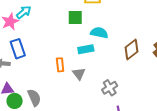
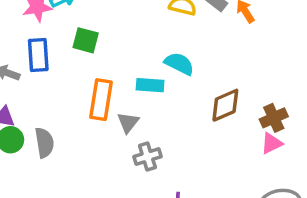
green square: (75, 18) -> (86, 40), moved
orange rectangle: (60, 65) -> (101, 100), size x1.6
gray cross: (110, 88) -> (147, 157), moved

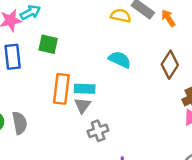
cyan rectangle: (150, 85) -> (85, 89), moved
brown diamond: (225, 105) -> (170, 65), moved, turned -32

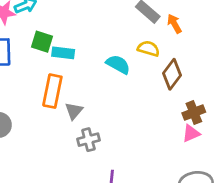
yellow semicircle: (121, 16) -> (149, 49), moved
cyan rectangle: (85, 89) -> (63, 53), moved

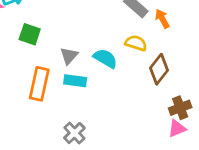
cyan rectangle: (63, 53) -> (75, 81), moved
gray triangle: (74, 111) -> (69, 56), moved
gray cross: (88, 140) -> (74, 133), turned -30

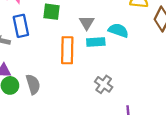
cyan semicircle: (105, 58) -> (118, 30), moved

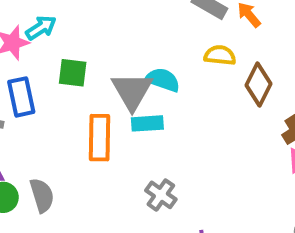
gray triangle: (87, 23) -> (132, 91), size x1.6
cyan semicircle: (118, 30) -> (163, 80), moved

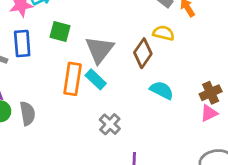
cyan semicircle: (163, 80) -> (162, 90), moved
brown diamond: (258, 84) -> (143, 53), moved
cyan rectangle: (147, 123) -> (96, 79), moved, turned 40

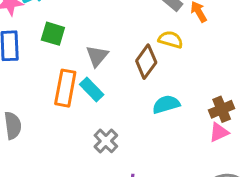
gray triangle: (99, 50) -> (97, 56), size x0.7
cyan semicircle: (162, 90) -> (166, 104), turned -45

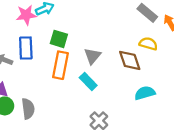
brown diamond: (146, 62) -> (130, 60), turned -55
orange rectangle: (65, 88) -> (60, 65), moved

